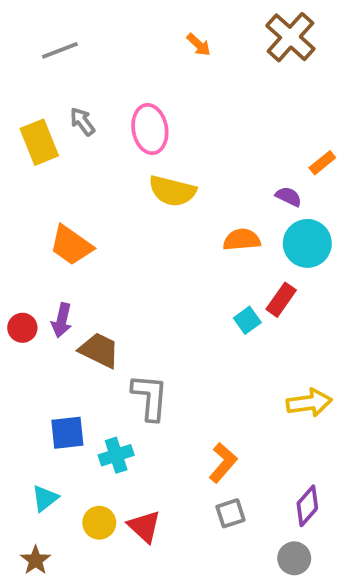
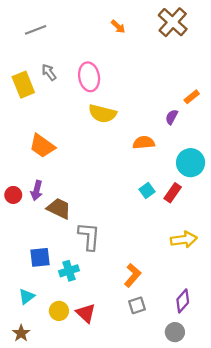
purple semicircle: (289, 197) -> (172, 117), turned -88
cyan circle: (307, 243) -> (191, 163), moved
red rectangle: (281, 300) -> (173, 193), moved

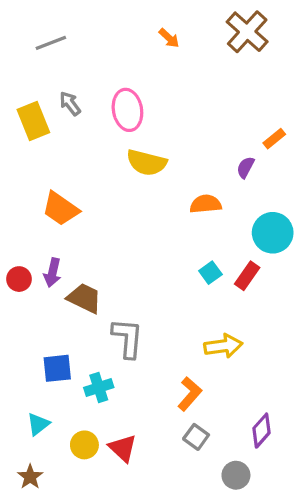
yellow arrow: (184, 240) -> (223, 346), moved
gray square: (137, 305) -> (196, 437), turned -36
gray circle: (175, 332) -> (236, 475), moved

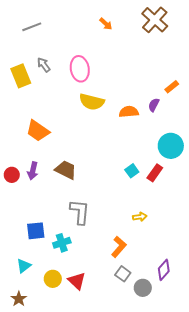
orange semicircle: (206, 204) -> (129, 112), moved
brown trapezoid: (84, 298) -> (66, 170), moved
yellow arrow: (223, 346) -> (140, 217), size x0.6
gray circle: (236, 475) -> (143, 288), moved

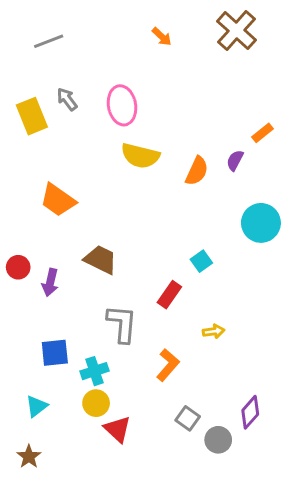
orange semicircle: (129, 112) -> (197, 171), turned 120
purple arrow: (33, 171) -> (50, 282), moved
red rectangle: (155, 173) -> (169, 295), moved
orange L-shape: (119, 247) -> (168, 365), moved
yellow circle: (53, 279) -> (96, 403), moved

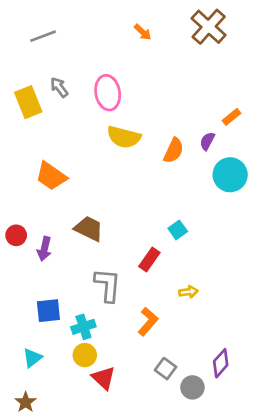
cyan circle: (261, 223) -> (230, 175), moved

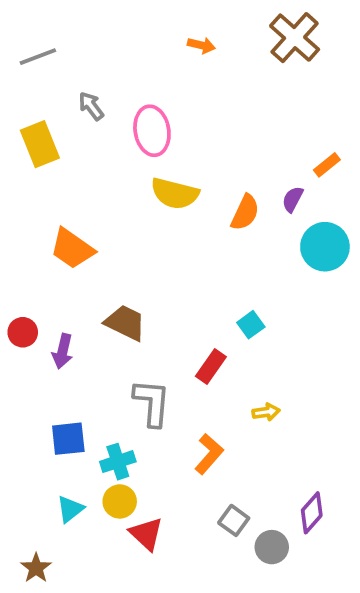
orange arrow: (143, 32) -> (201, 45), turned -30
gray line: (43, 36) -> (38, 57), moved
gray arrow: (59, 87) -> (91, 106), moved
cyan triangle: (32, 358) -> (70, 509), moved

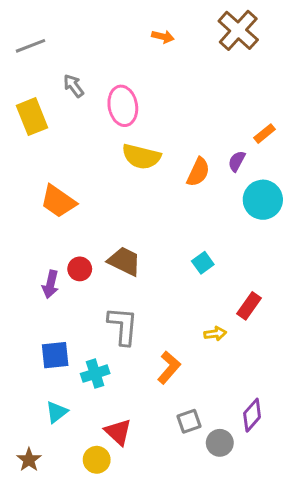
brown trapezoid: (125, 323) -> (124, 261), moved
red circle: (23, 332) -> (80, 269), moved
red rectangle: (211, 366) -> (249, 306), moved
yellow circle: (120, 501) -> (97, 460), moved
gray square: (234, 520) -> (189, 421), turned 35

